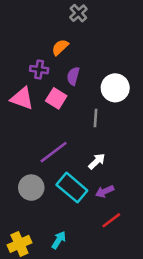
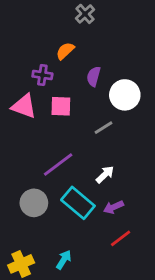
purple semicircle: (73, 76) -> (94, 76), moved
pink square: (56, 98) -> (61, 106), turned -30
gray line: (95, 118) -> (103, 128), turned 54

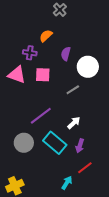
purple arrow: (113, 207) -> (80, 146), turned -48
cyan arrow: (64, 260) -> (67, 183), moved

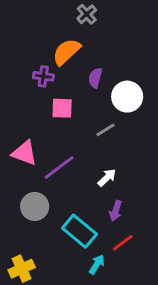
orange semicircle: (46, 36) -> (66, 52), size x1.5
pink triangle: (17, 75) -> (24, 153), moved
cyan rectangle: (55, 143) -> (79, 231), moved

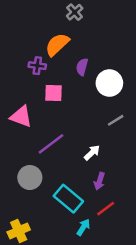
gray line: (105, 130) -> (116, 120), moved
pink triangle: (24, 153) -> (21, 117), moved

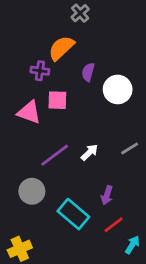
pink triangle: (21, 117) -> (29, 112), moved
gray line: (116, 120) -> (130, 148), moved
white arrow: (92, 153) -> (89, 152), moved
cyan arrow: (83, 227) -> (132, 245), moved

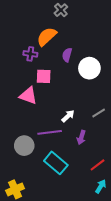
pink triangle: (29, 112) -> (28, 96), moved
purple line: (55, 155) -> (50, 132), moved, turned 30
purple arrow: (107, 195) -> (81, 137), moved
red line: (114, 225) -> (98, 165), moved

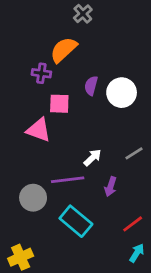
purple semicircle: (67, 55) -> (91, 86), moved

